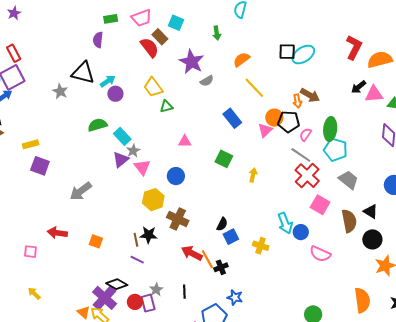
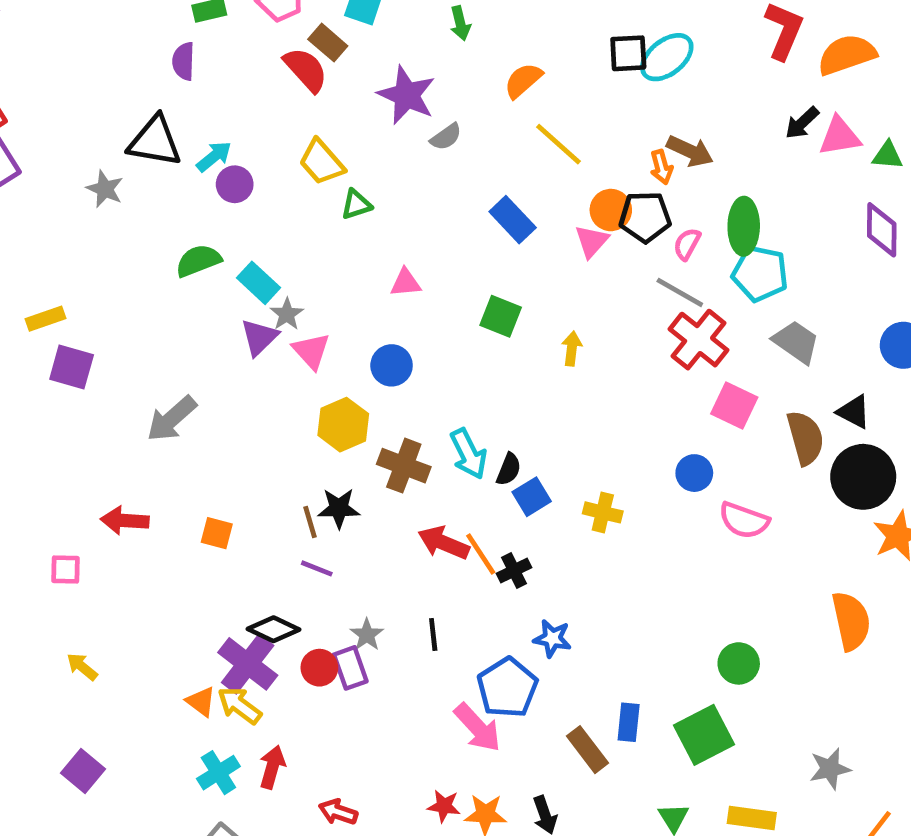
cyan arrow: (285, 223) -> (468, 454), moved
black circle: (372, 239) -> (863, 477), size x1.4

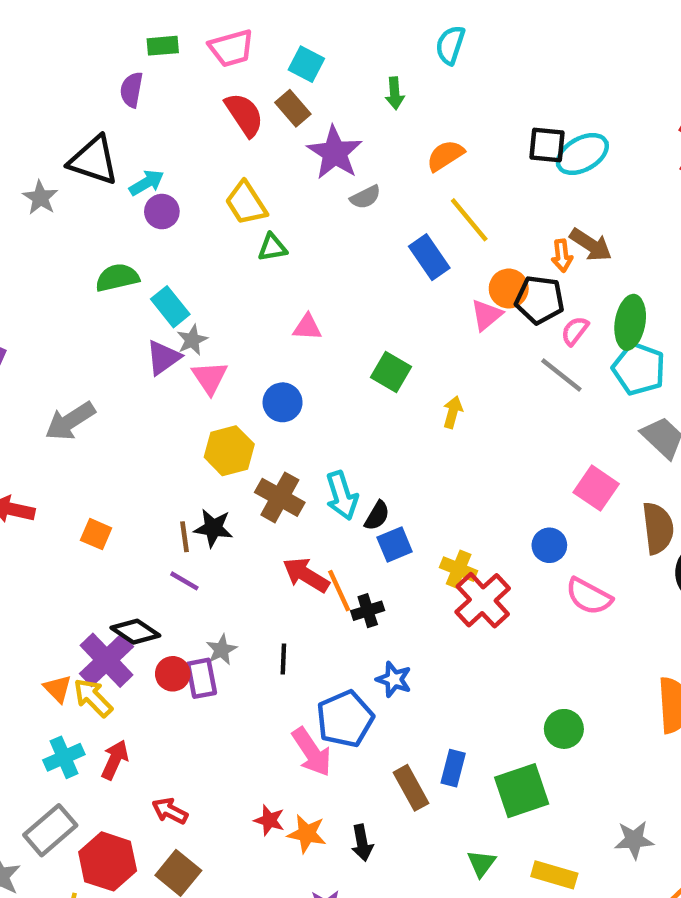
brown rectangle: (328, 43) -> (293, 108), moved
blue rectangle: (513, 220) -> (429, 257), moved
red cross: (699, 340) -> (483, 600), moved

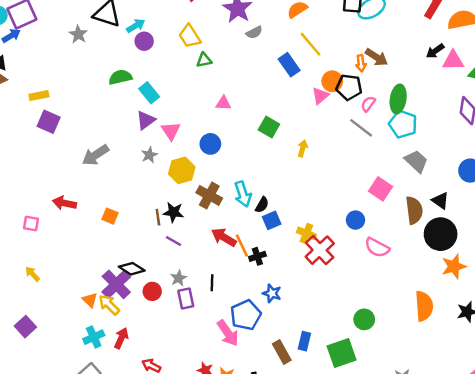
gray star: (192, 340) -> (149, 155), moved
purple line: (184, 581) -> (174, 241), moved
purple rectangle: (201, 678) -> (186, 298), moved

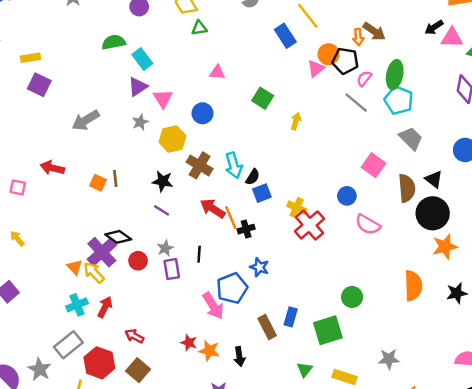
brown line: (158, 217) -> (115, 178), moved

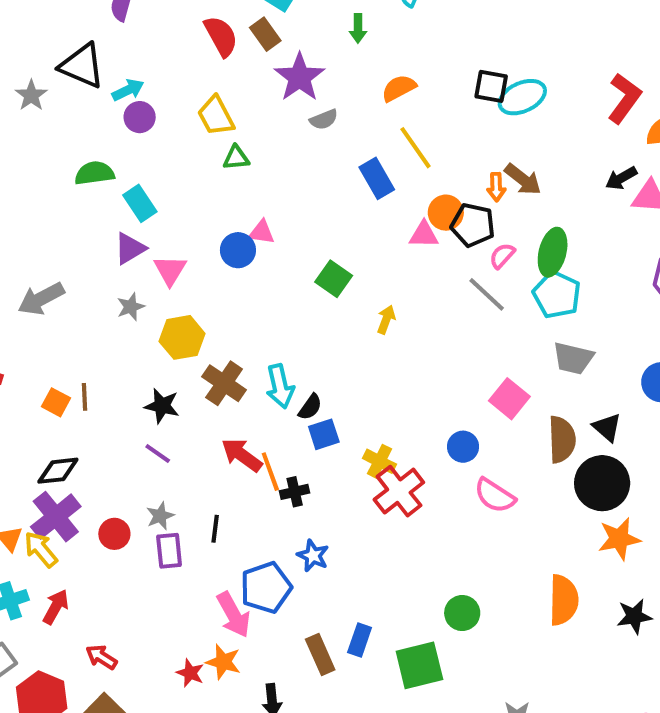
pink triangle: (316, 68) -> (424, 235), turned 36
blue circle: (203, 113) -> (238, 250), moved
gray trapezoid: (411, 138) -> (573, 358), turned 145
black diamond: (118, 237) -> (58, 471), moved, turned -45
orange star: (209, 351) -> (223, 662), moved

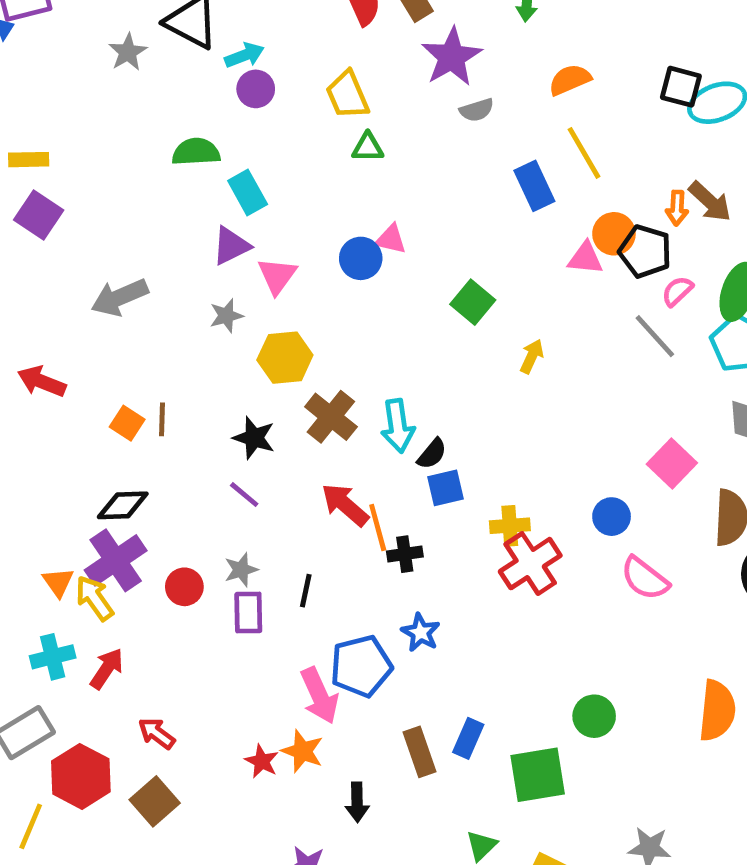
yellow cross: (380, 461) -> (510, 526), turned -36

